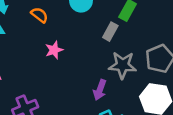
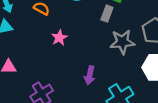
purple arrow: (100, 90) -> (90, 75), moved

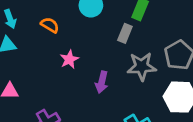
purple arrow: (90, 75) -> (102, 82), moved

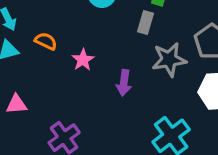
orange semicircle: (50, 25) -> (46, 41), moved

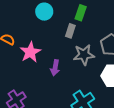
pink star: (83, 60) -> (30, 52), size x1.5

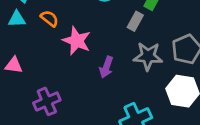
pink star: (30, 52) -> (77, 41), turned -30

